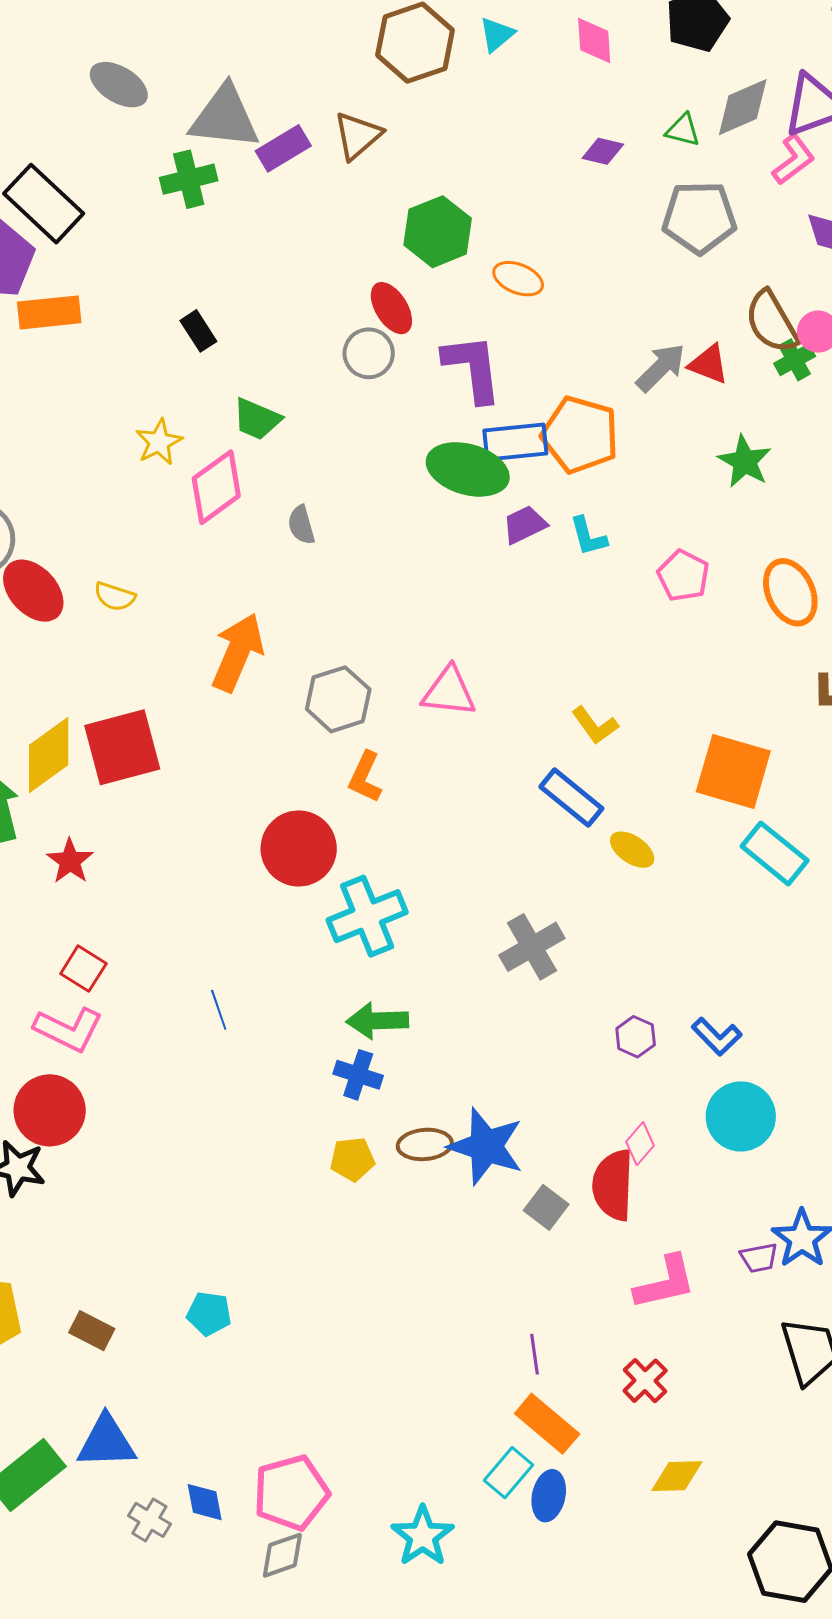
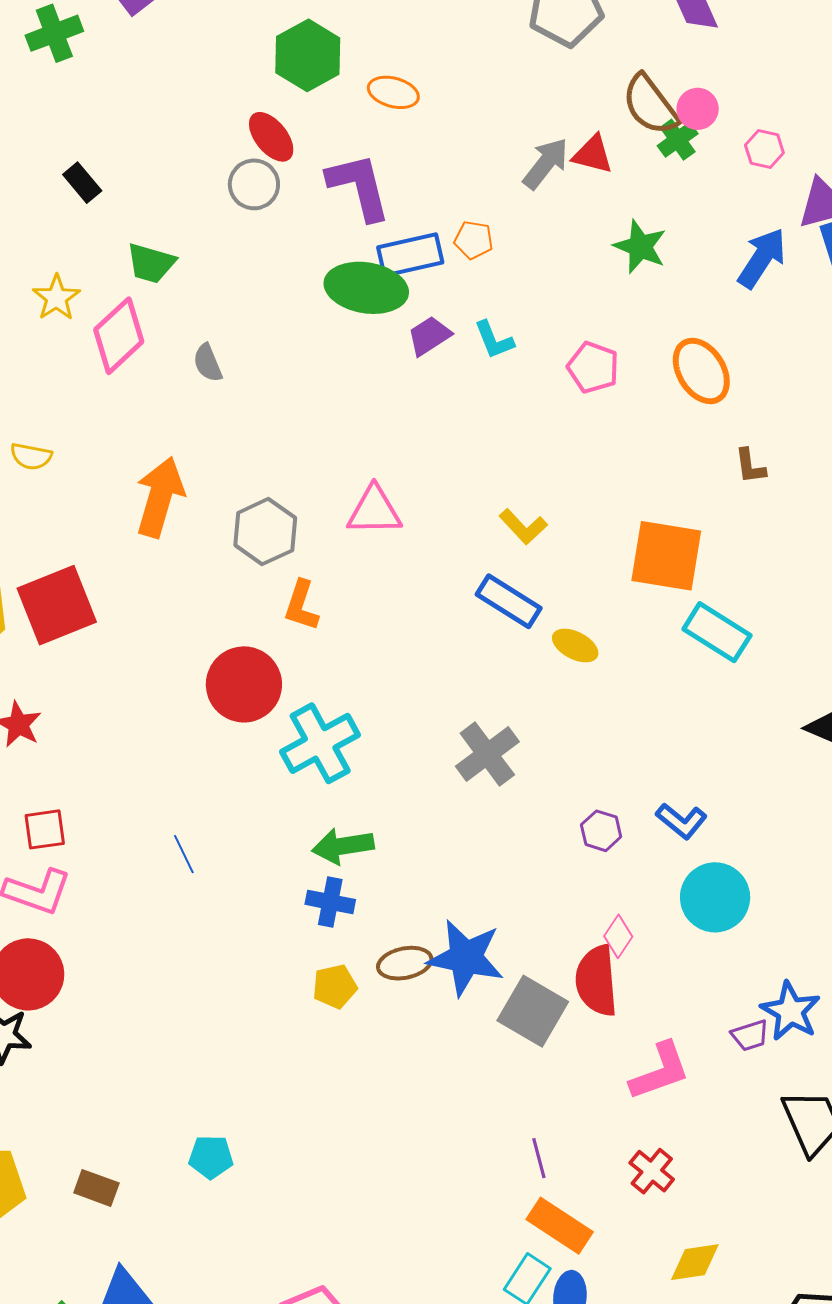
orange pentagon: (580, 435) -> (474, 240), size x0.5
red square: (83, 969) -> (45, 829), turned -33
gray square: (546, 1207) -> (533, 1011), size x1.6

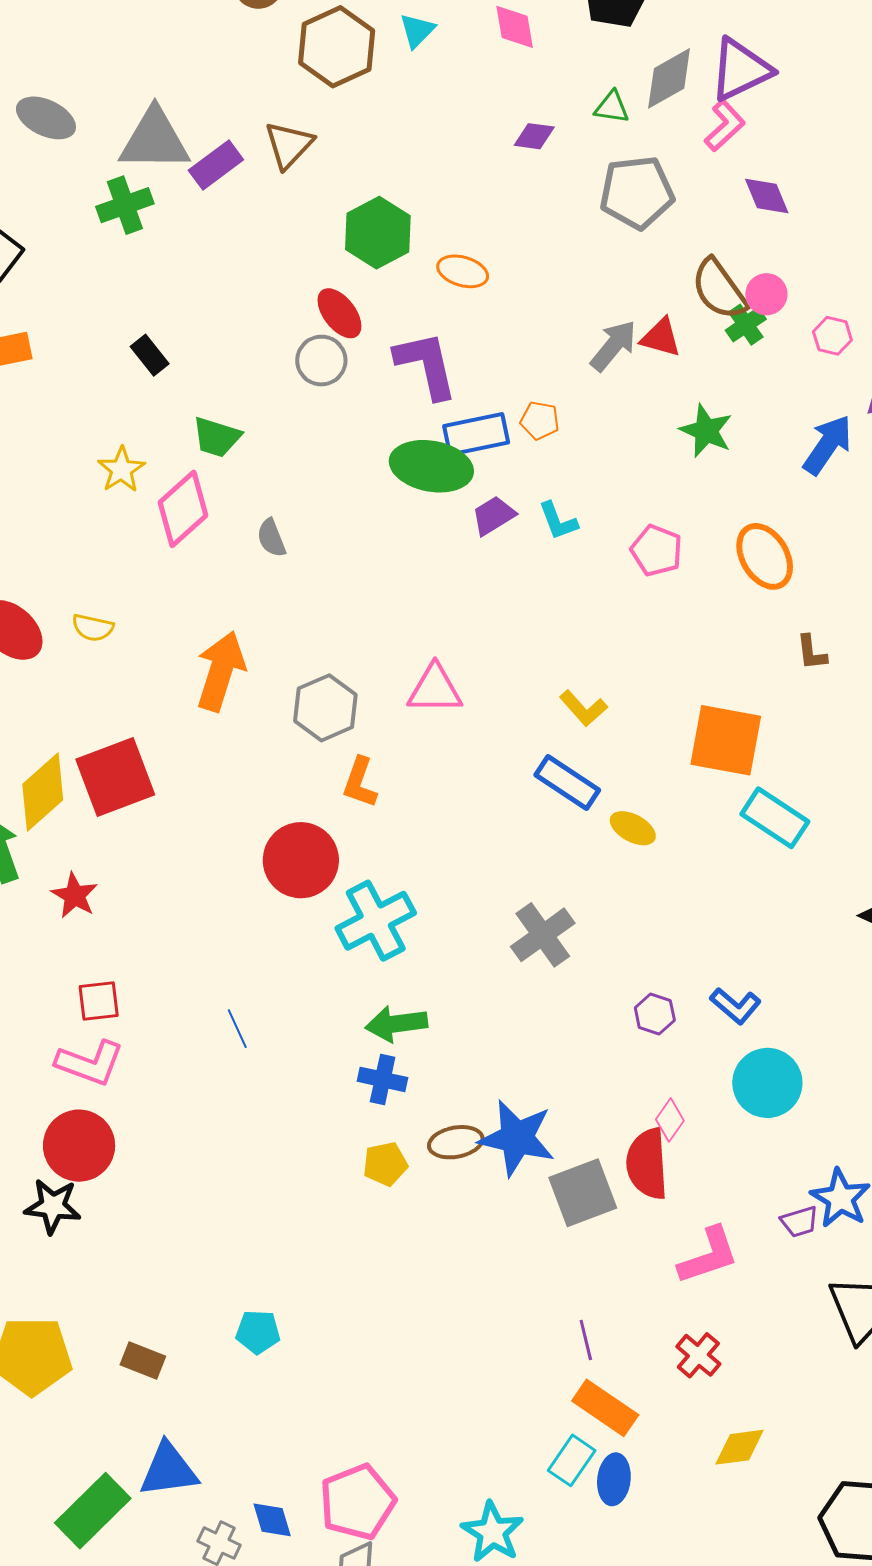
gray square: (533, 1011) -> (583, 1193), turned 38

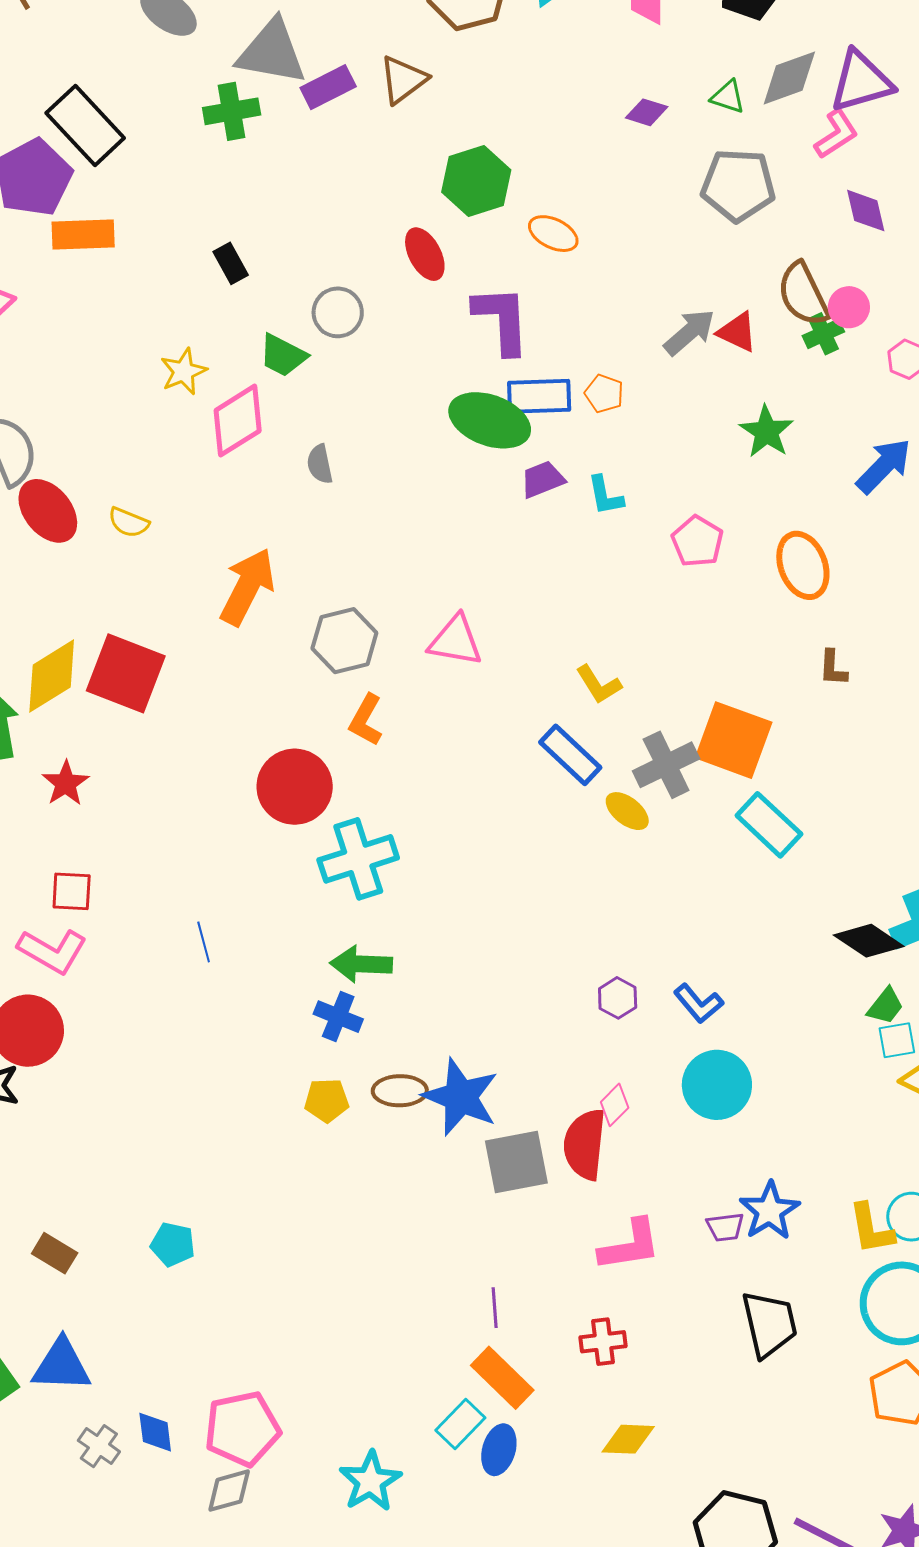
gray circle: (321, 361) -> (338, 312), moved
red square: (115, 777) -> (126, 673), turned 32
gray cross: (543, 935) -> (666, 765), moved
red cross: (698, 1355) -> (603, 1342), turned 33

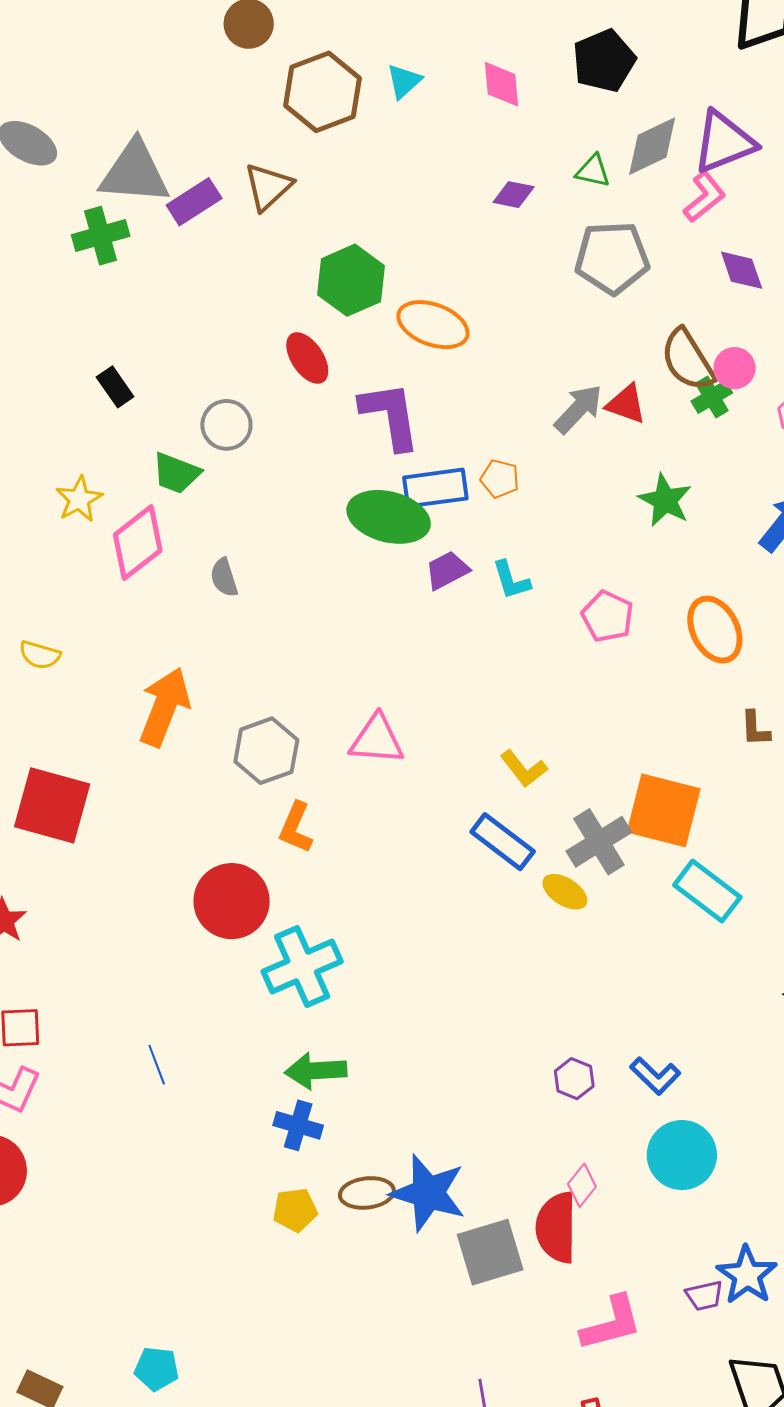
orange ellipse: (553, 234) -> (433, 325), size x1.4

